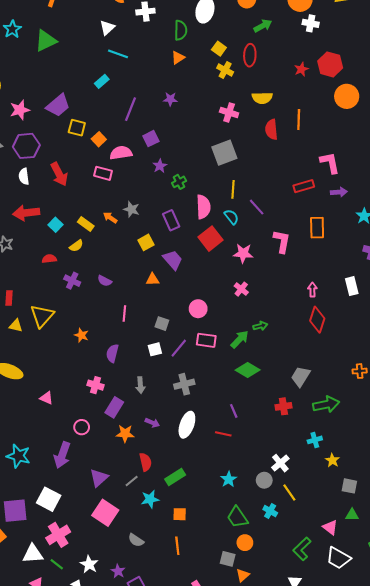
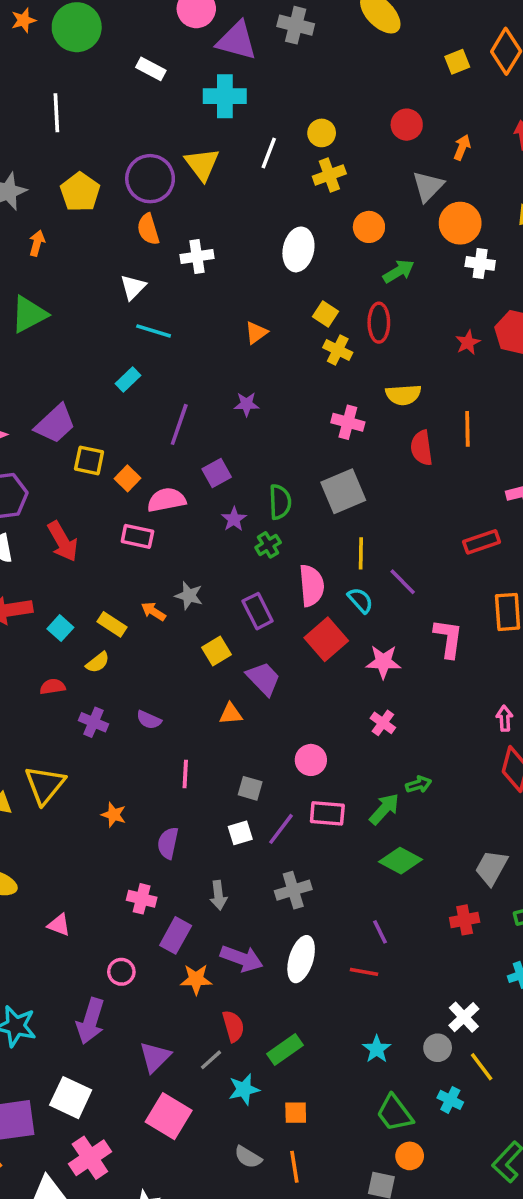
green semicircle: (181, 30) -> (280, 502), moved
purple arrow: (152, 423) -> (242, 958), size x1.6
gray semicircle: (136, 540) -> (248, 1157), moved

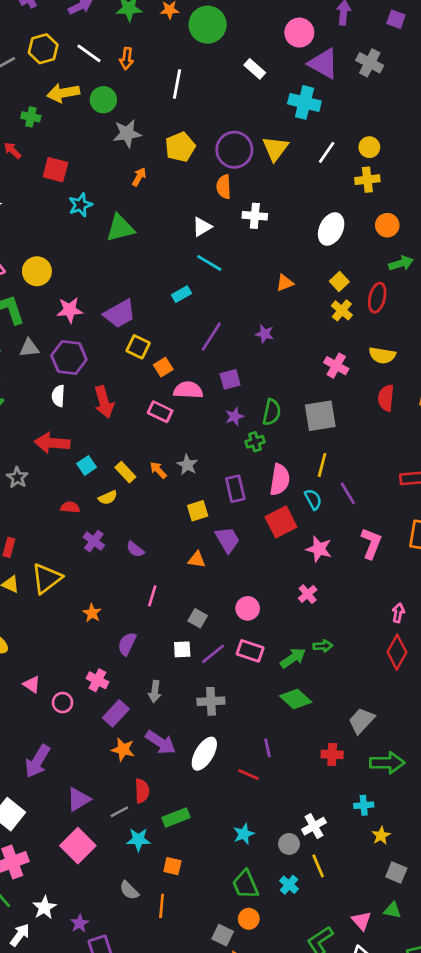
pink circle: (121, 972) -> (63, 703), moved

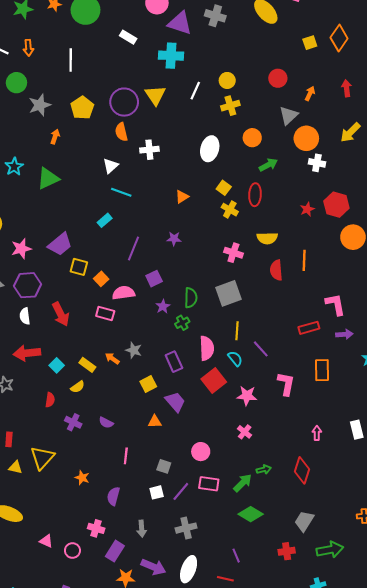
red semicircle: (70, 507) -> (50, 400), turned 104
red diamond: (397, 652) -> (302, 470), moved

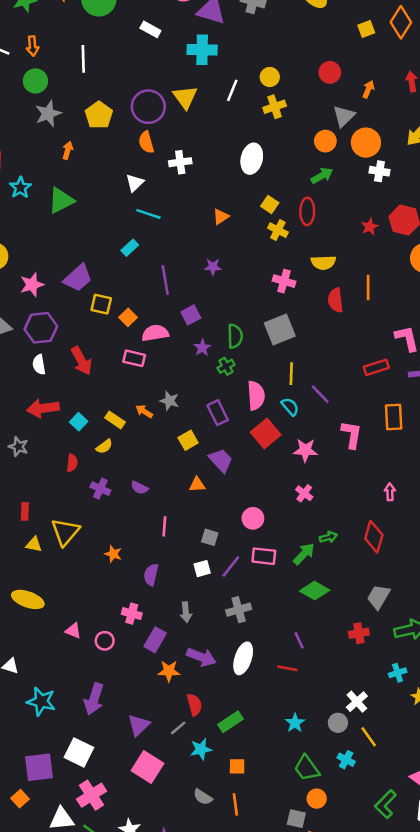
green circle: (16, 83) -> (35, 81), moved
orange circle: (252, 138) -> (325, 141), moved
purple line: (134, 249) -> (165, 280), turned -30

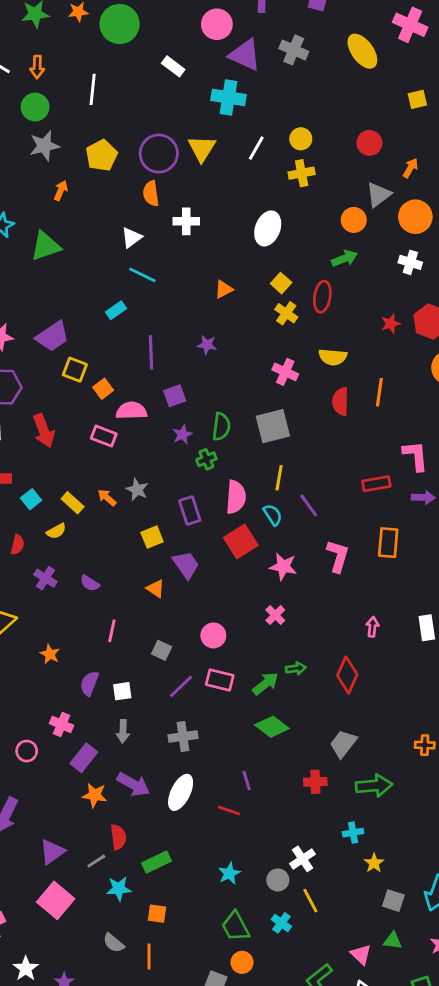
orange circle: (366, 143) -> (415, 217), moved
orange triangle: (197, 485) -> (155, 589), turned 30
white square: (202, 569) -> (122, 691), moved

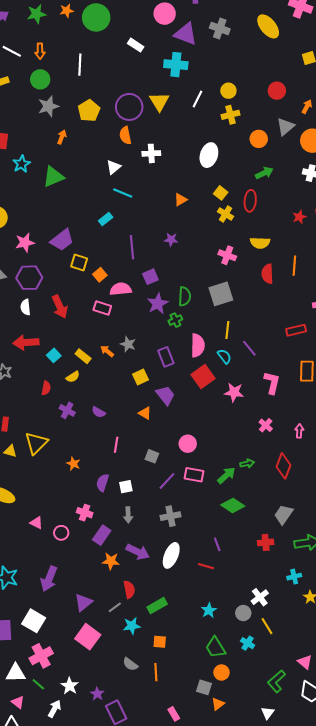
orange circle: (354, 220) -> (259, 139), moved
purple star: (183, 435) -> (158, 304), size x1.5
pink cross: (275, 615) -> (266, 425), moved

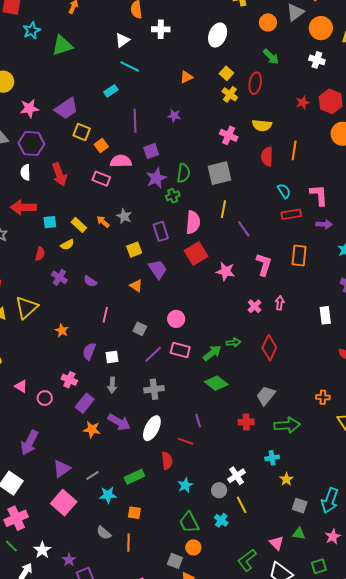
green arrow: (264, 173) -> (271, 57), turned 66
cyan square: (54, 355) -> (50, 222), turned 32
cyan semicircle: (224, 356) -> (284, 191), moved
pink arrow: (299, 431) -> (280, 303), moved
red semicircle: (129, 590) -> (167, 461), moved

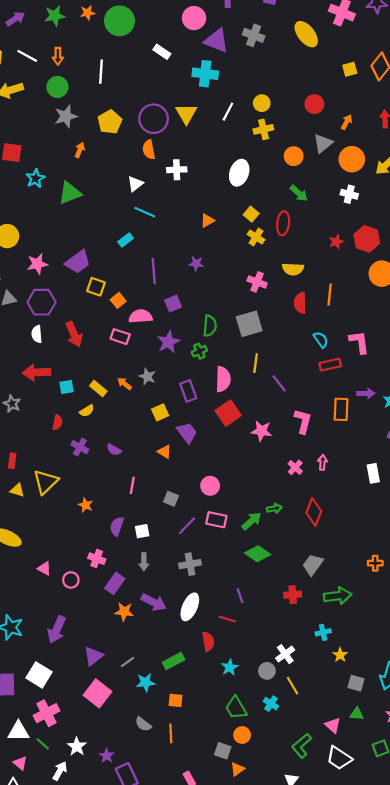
purple star: (156, 178) -> (168, 342), moved
purple arrow: (324, 224) -> (366, 393), moved

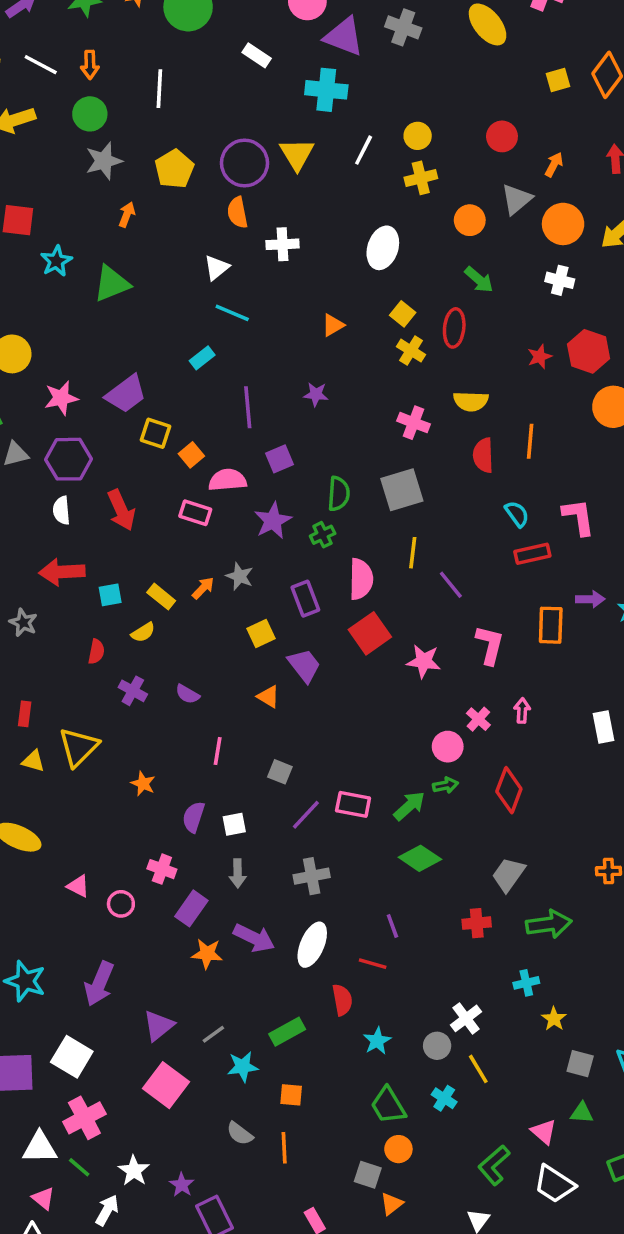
orange arrow: (124, 384) -> (203, 588), turned 96
pink circle: (210, 486) -> (448, 747), moved

